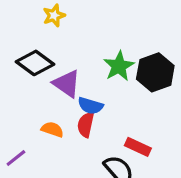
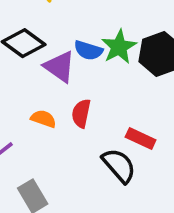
blue semicircle: (90, 106) -> (88, 50), moved

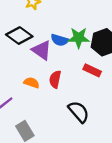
green star: (119, 47) -> (79, 38), turned 30
red rectangle: (141, 139) -> (92, 70), moved

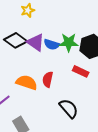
purple triangle: (42, 50) -> (36, 42), moved
orange semicircle: (32, 83) -> (27, 82), size x1.5

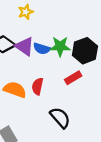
yellow star: (28, 10) -> (26, 12), moved
red rectangle: (81, 71) -> (73, 78), turned -56

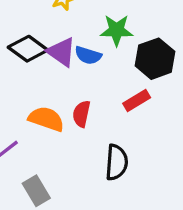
green star: (60, 46) -> (117, 30), moved
black semicircle: (60, 118) -> (117, 162), turned 45

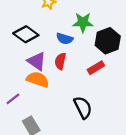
purple triangle: (61, 52) -> (37, 61), moved
red semicircle: (81, 114) -> (60, 61), moved
black semicircle: (117, 162) -> (83, 107), turned -30

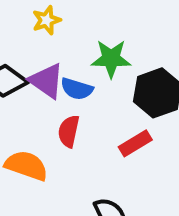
purple triangle: (37, 61) -> (46, 81), moved

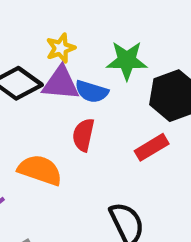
yellow star: (46, 20) -> (61, 48), moved
purple triangle: (46, 81) -> (61, 83), turned -30

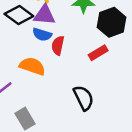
blue semicircle: (92, 92) -> (42, 34), moved

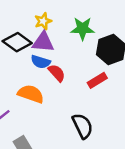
red semicircle: (58, 45) -> (57, 73), turned 126

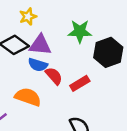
yellow star: (43, 21) -> (28, 17), moved
red rectangle: (97, 80) -> (80, 83), moved

